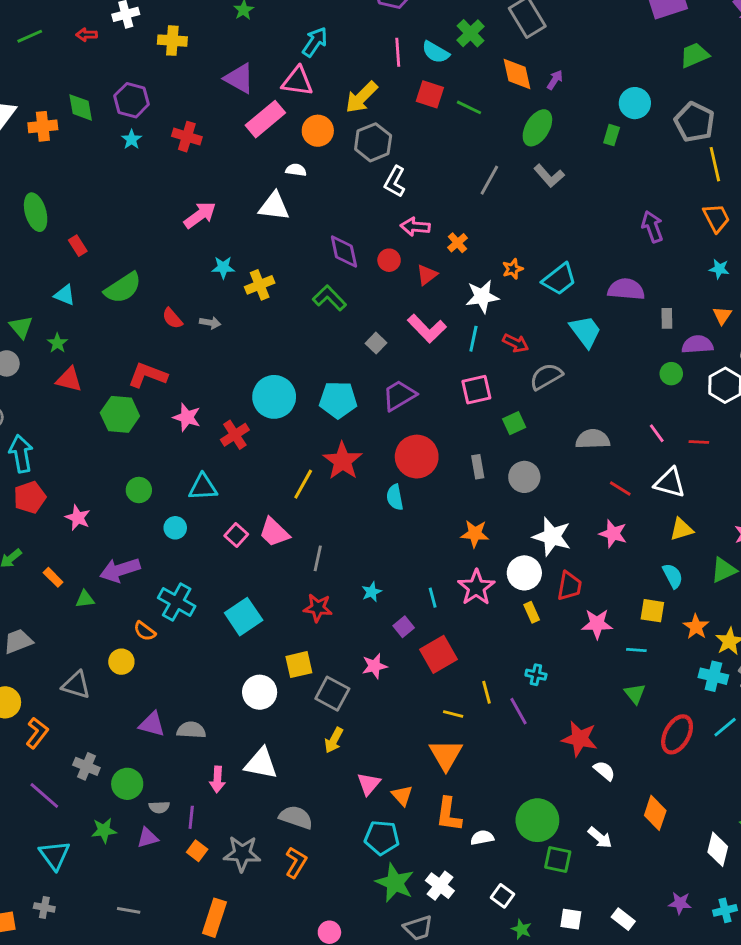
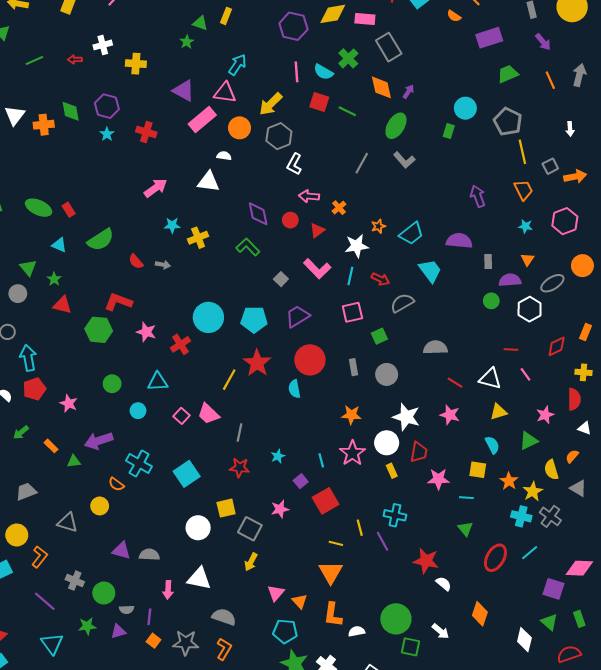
green ellipse: (36, 212) -> (39, 208), moved, turned -50
pink line: (657, 433) -> (525, 374), moved
cyan cross: (536, 675) -> (395, 515), size x1.5

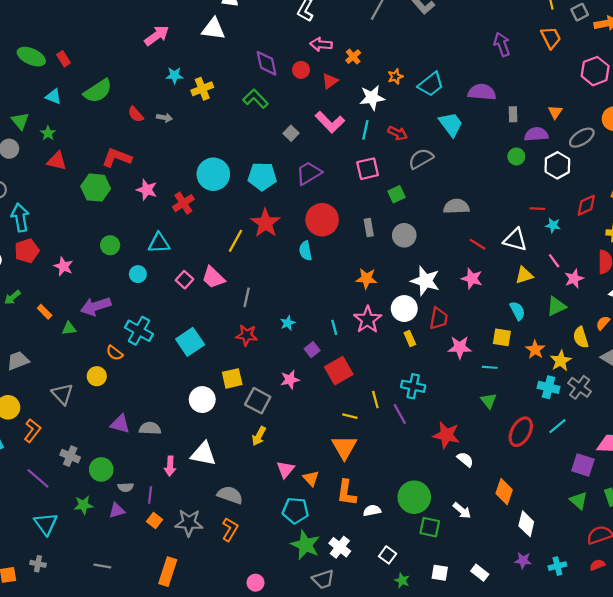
cyan star: (525, 226) -> (553, 225), moved
pink line: (525, 374) -> (554, 261), moved
gray triangle: (68, 523) -> (62, 394), turned 30
white diamond: (524, 640) -> (526, 524), moved

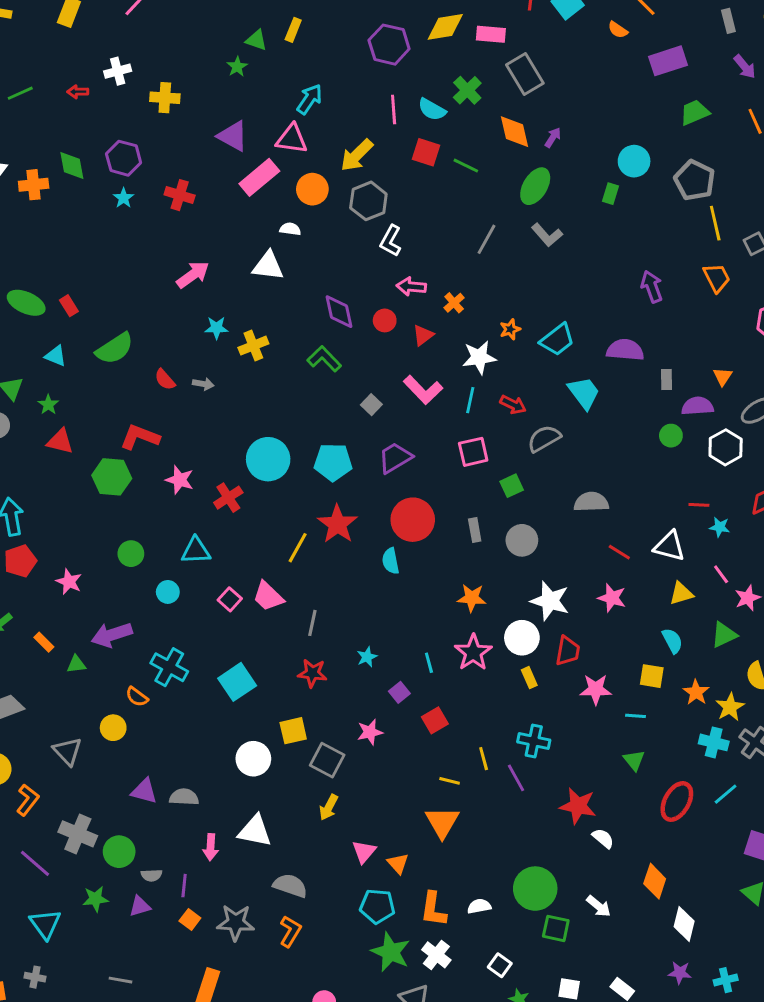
red square: (339, 371) -> (435, 720), size x0.7
gray cross: (70, 456) -> (78, 834), size x1.4
orange L-shape: (347, 493) -> (433, 909), moved

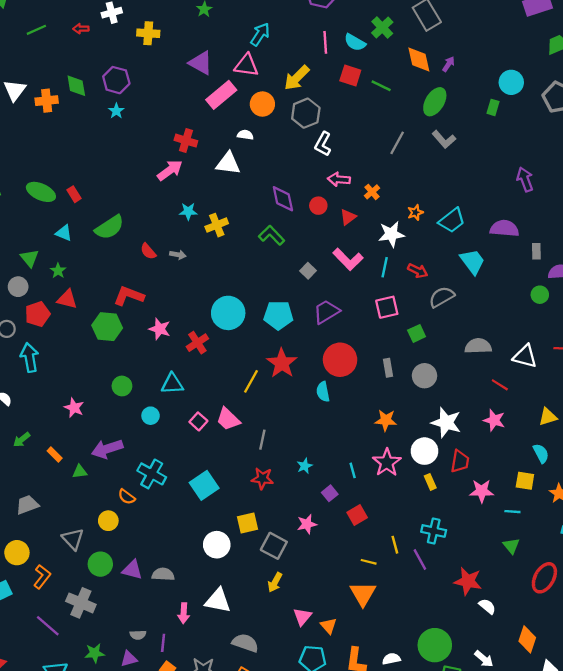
red cross: (180, 195) -> (186, 141), moved
white triangle: (669, 546) -> (525, 356), moved
red pentagon: (20, 561) -> (38, 314), moved
green circle: (119, 852) -> (100, 564), moved

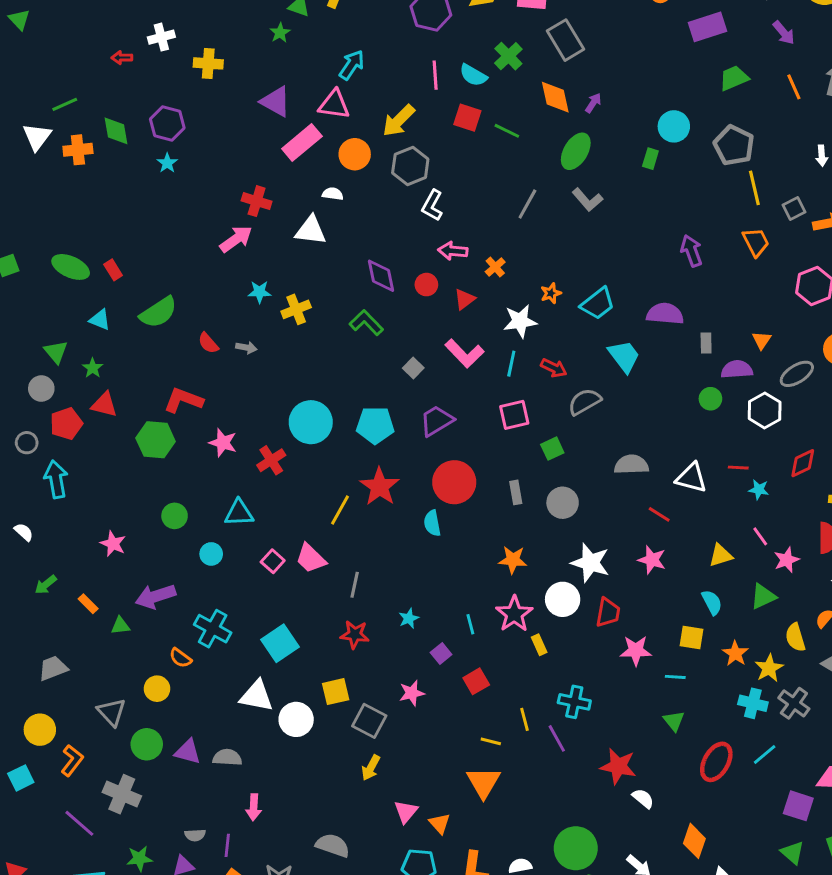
green line: (36, 30) -> (65, 104), moved
yellow rectangle: (430, 482) -> (539, 645), moved
white triangle: (218, 601) -> (257, 696), moved

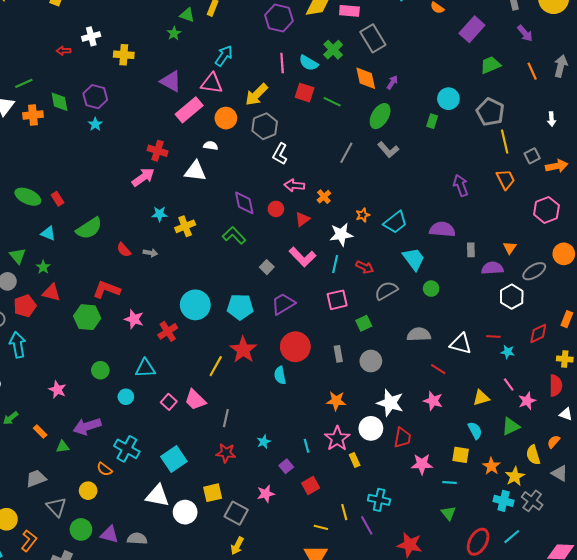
purple rectangle: (708, 27) -> (472, 29), turned -30
green circle: (710, 399) -> (431, 289), moved
gray trapezoid: (53, 668) -> (36, 478), moved

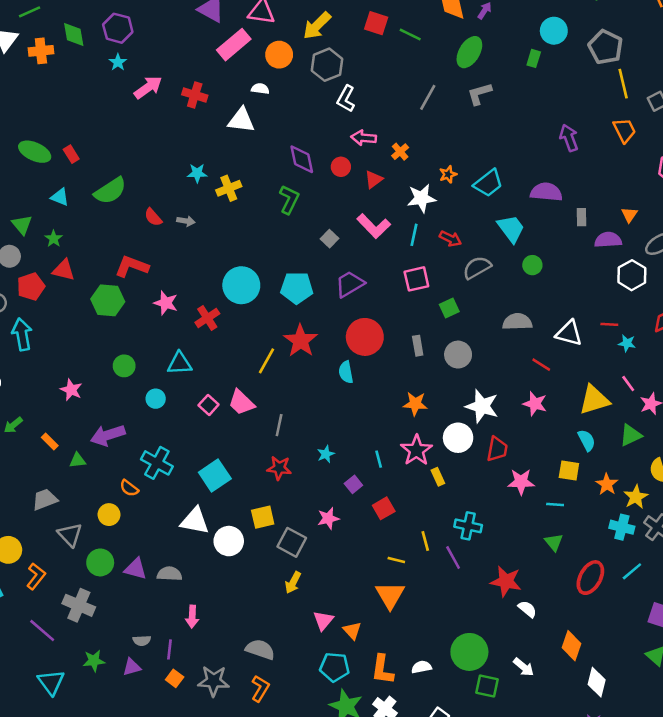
gray L-shape: (388, 150) -> (479, 94), turned 115
pink arrow: (143, 177) -> (148, 87), moved
green L-shape: (234, 235) -> (289, 200), turned 70
yellow triangle: (481, 398) -> (594, 400), size x1.5

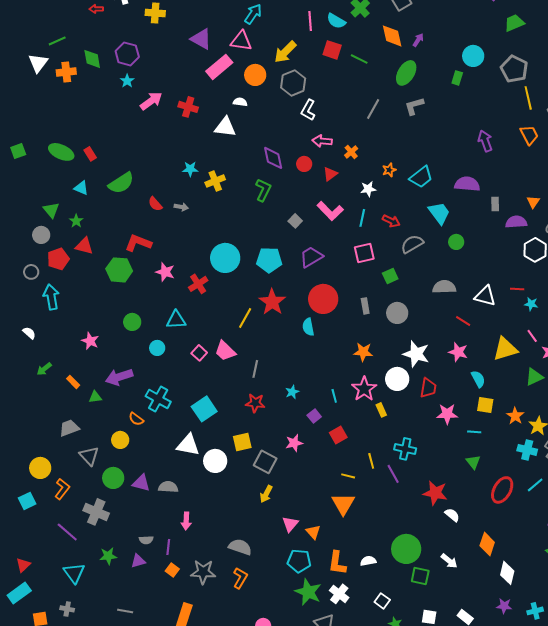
white star: (422, 198) -> (368, 189), size x0.7
cyan semicircle: (587, 440) -> (478, 379), moved

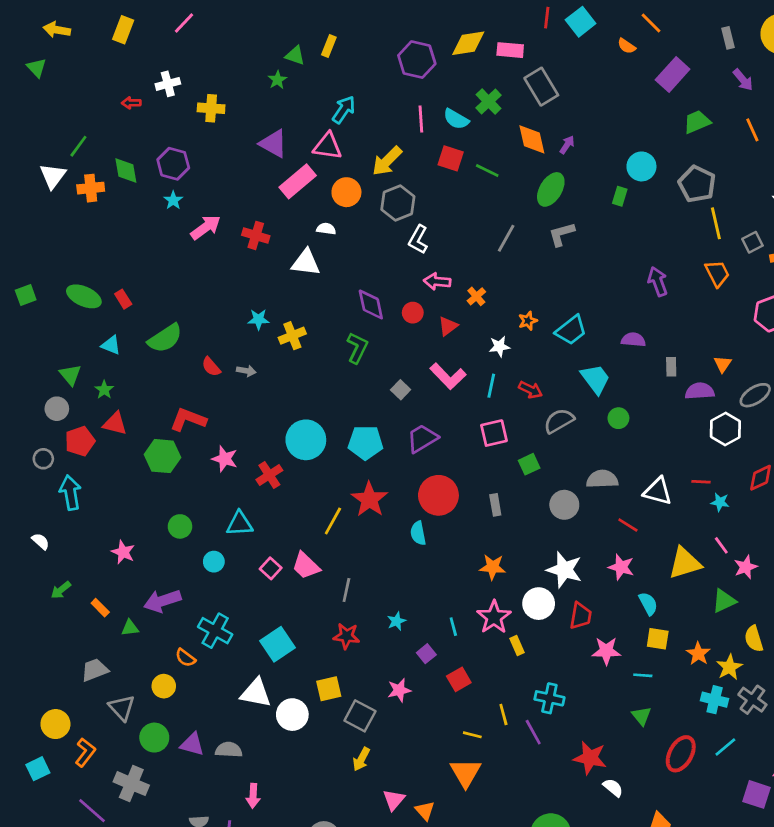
green line: (57, 41) -> (78, 146), turned -30
purple semicircle: (467, 184) -> (633, 340), size x0.7
gray circle: (397, 313) -> (564, 505), moved

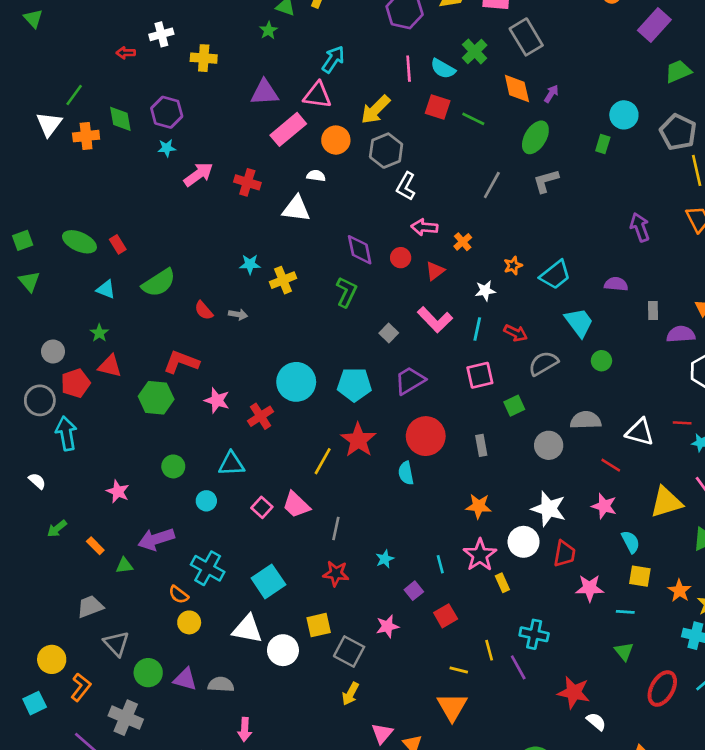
purple triangle: (273, 143) -> (264, 92), turned -32
cyan star: (173, 200) -> (167, 148), turned 30
green triangle: (70, 375) -> (29, 281), moved
gray circle: (43, 459) -> (40, 400), size x1.5
yellow circle: (164, 686) -> (189, 622), moved

